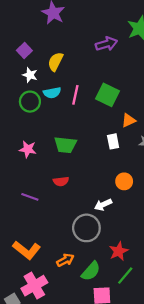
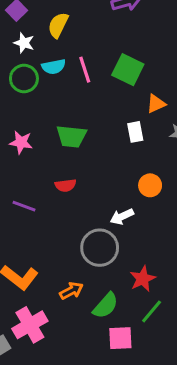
pink line: (75, 95) -> (85, 70), turned -30

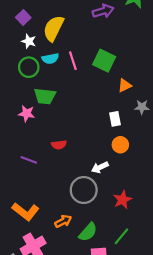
yellow semicircle: (58, 25) -> (54, 28), size x1.4
white rectangle: (135, 132) -> (115, 119), moved
green trapezoid: (71, 136) -> (45, 96), moved
red star: (143, 279) -> (122, 200), moved

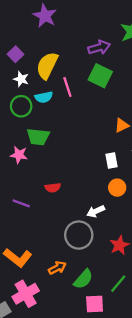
pink line: (73, 61) -> (67, 87), moved
green square: (104, 61) -> (100, 76), moved

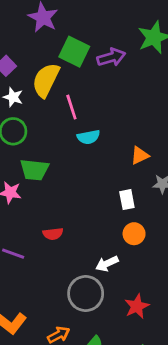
green square: (100, 76) -> (74, 52), moved
cyan semicircle: (44, 97) -> (88, 137), moved

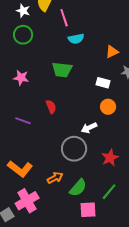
green trapezoid: (34, 170) -> (62, 70), moved
white rectangle: (127, 200) -> (103, 83), turned -64
red semicircle: (53, 234) -> (51, 107), turned -104

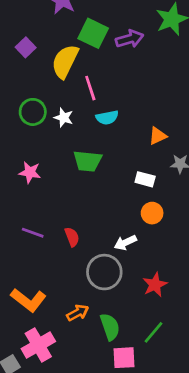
white star: (23, 11) -> (64, 118), moved
red semicircle: (51, 107) -> (72, 237), moved
green semicircle: (78, 188) -> (110, 327), turned -60

